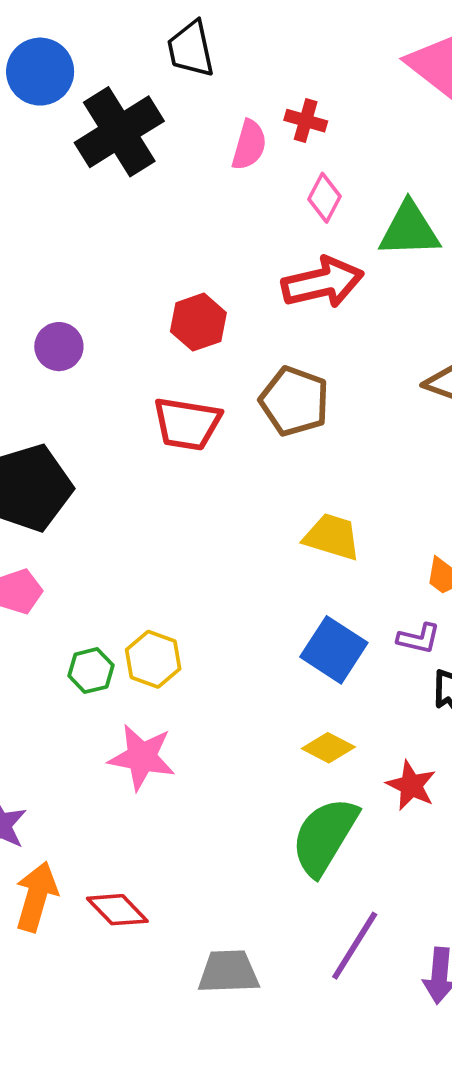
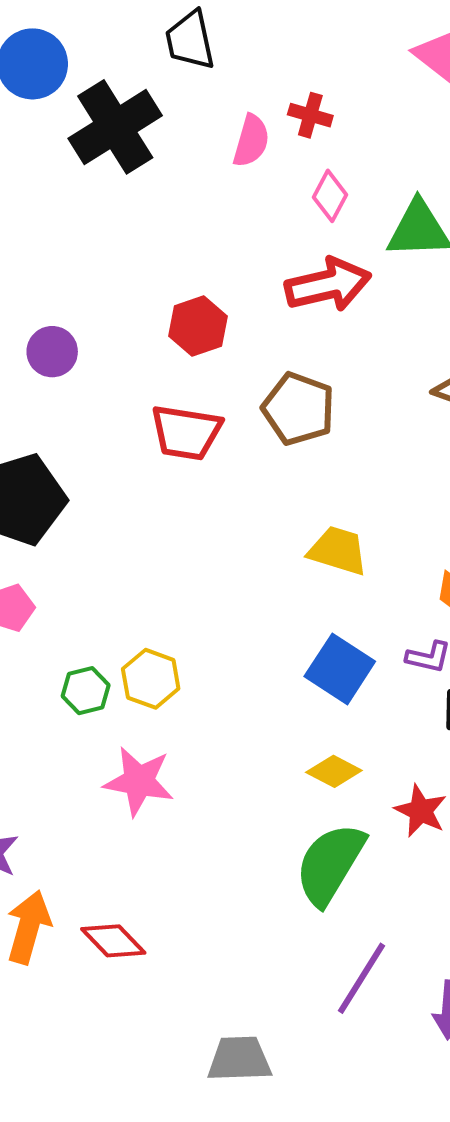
gray trapezoid: (228, 972) -> (239, 1059), moved

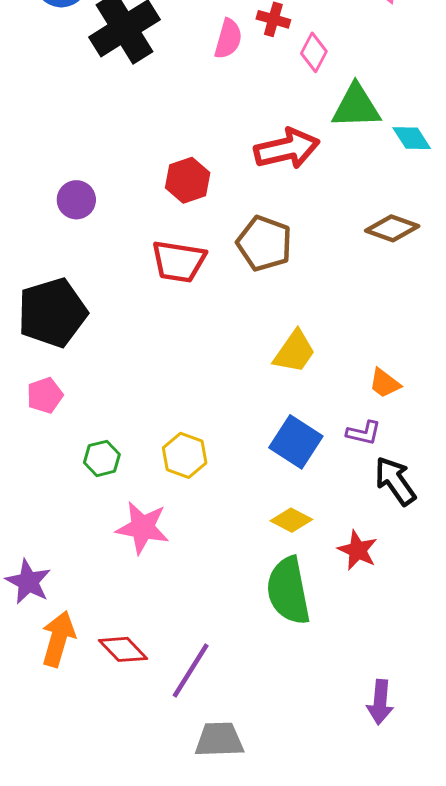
pink diamond: (330, 196) -> (314, 52), moved
yellow trapezoid: (338, 551) -> (294, 352), turned 108
yellow hexagon: (151, 679) -> (185, 455), moved
green semicircle: (330, 864) -> (288, 591), turned -42
purple line: (362, 978) -> (191, 670), moved

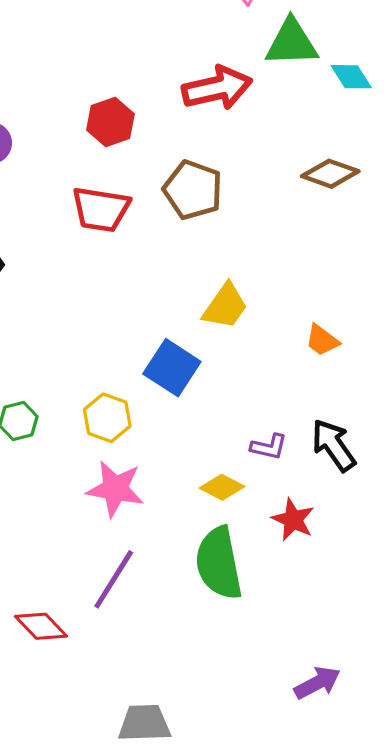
purple L-shape: (364, 433) -> (269, 447), moved
blue square: (296, 442) -> (172, 368), moved
pink star: (143, 528) -> (115, 489), moved
purple line: (191, 670) -> (114, 579), moved
purple arrow: (380, 702) -> (317, 683), turned -123

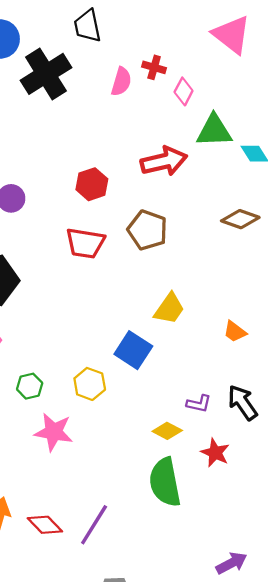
pink star: (115, 489) -> (54, 432), moved
purple line: (114, 579) -> (94, 525), moved

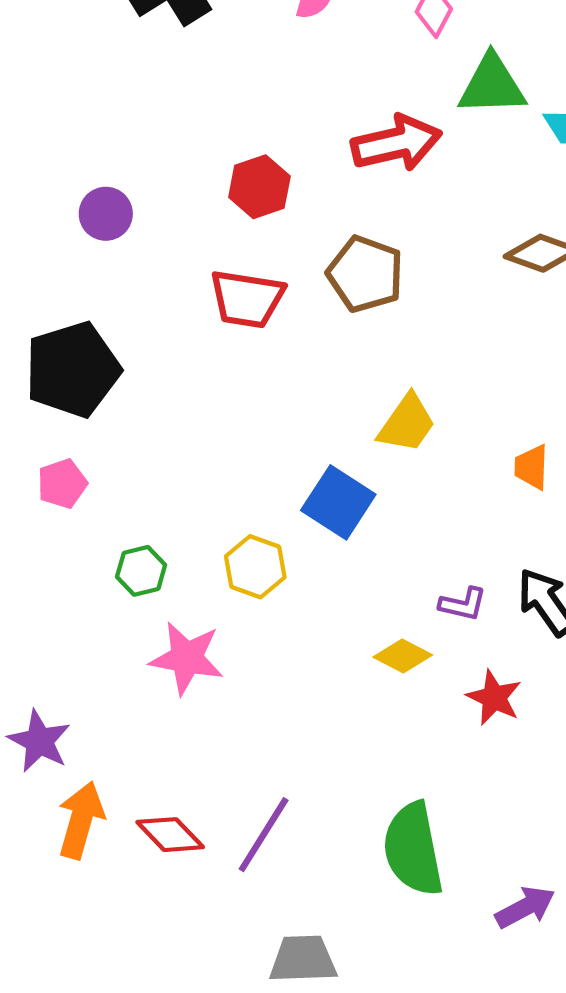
orange trapezoid: (235, 332) -> (531, 467), turned 55
green semicircle: (165, 482) -> (413, 849), moved

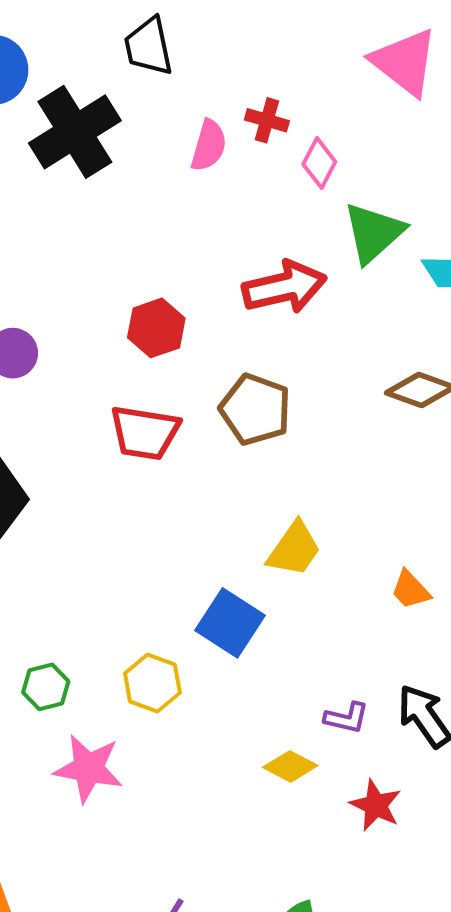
green triangle: (492, 85) -> (374, 233), turned -40
orange trapezoid: (531, 467) -> (411, 590), turned -45

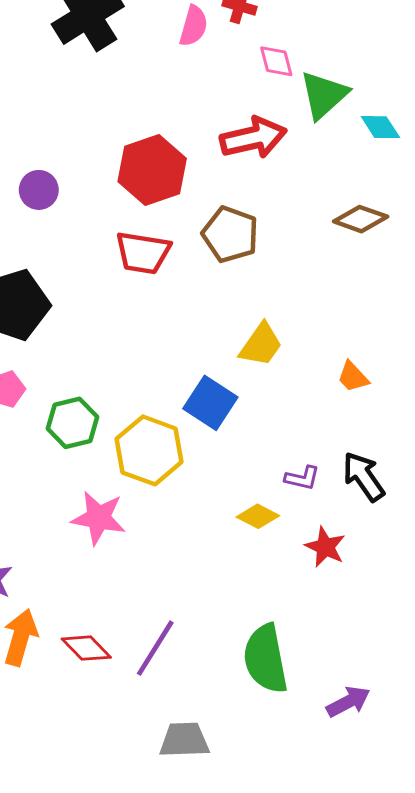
pink diamond: (319, 163) -> (276, 61), moved, turned -42
red hexagon: (156, 328) -> (152, 170), size x1.5
yellow hexagon: (152, 683) -> (149, 450), size x1.5
green hexagon: (46, 687) -> (72, 423), moved, size x1.4

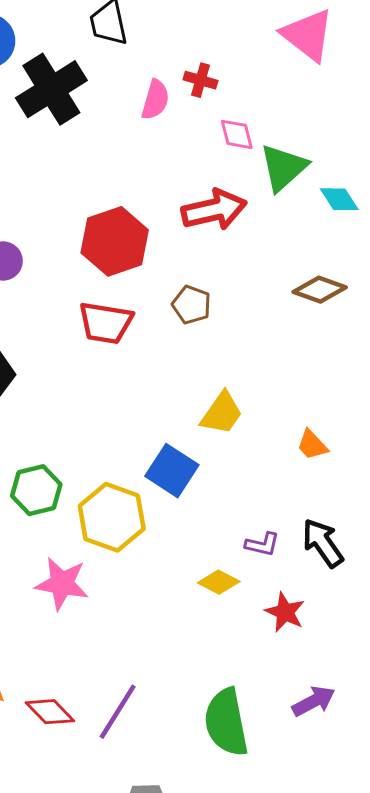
brown pentagon: (230, 234) -> (192, 305), size x0.7
purple arrow: (348, 702) -> (314, 701), moved

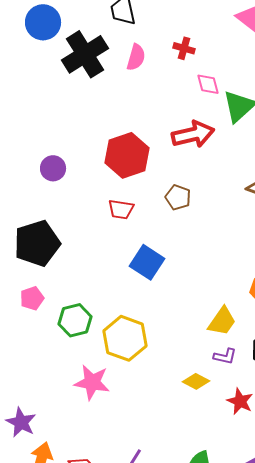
pink semicircle: (155, 100) -> (136, 57), moved
red trapezoid: (106, 323) -> (121, 209), size x0.7
yellow trapezoid: (222, 413) -> (222, 321), moved
blue square: (172, 471) -> (147, 262), moved

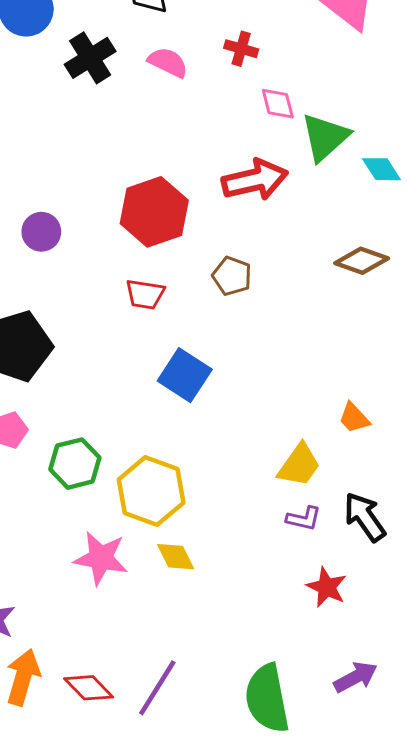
black cross: (85, 54) -> (90, 58), size x0.7
pink semicircle: (136, 57) -> (168, 62), turned -80
yellow diamond: (196, 381) -> (176, 557), moved, turned 36

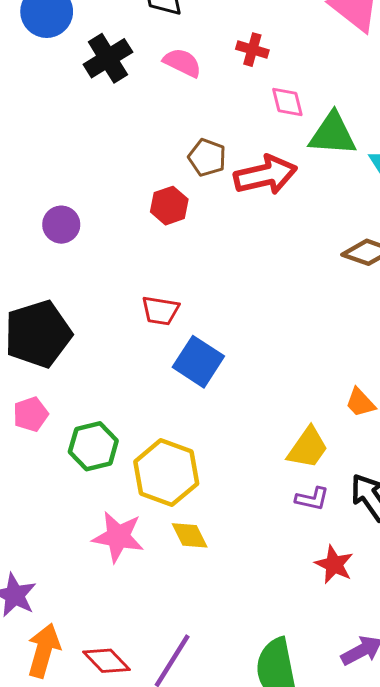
green triangle: (325, 137) -> (333, 134), turned 46
red hexagon: (154, 212) -> (169, 206), size x0.6
brown pentagon: (232, 276) -> (207, 157), moved
red trapezoid: (145, 294) -> (160, 311), moved

